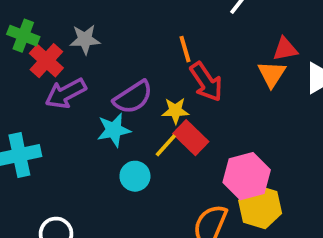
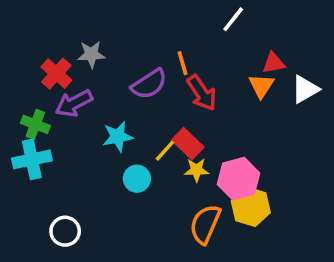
green cross: (23, 36) -> (35, 124), moved
purple semicircle: (133, 97) -> (149, 84), moved
yellow star: (175, 111) -> (196, 170), moved

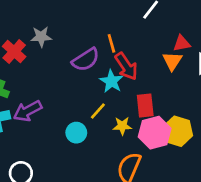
purple arrow: (74, 103) -> (28, 111), moved
cyan star: (118, 137) -> (111, 81), moved, turned -30
red rectangle: (188, 144) -> (145, 106), moved, turned 40
yellow hexagon: (251, 207) -> (178, 131), moved

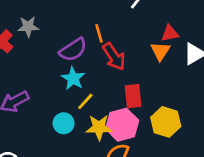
cyan star: (111, 81) -> (73, 78), moved
yellow star: (122, 126) -> (99, 127), moved, size x1.4
pink hexagon: (155, 133) -> (122, 125), moved

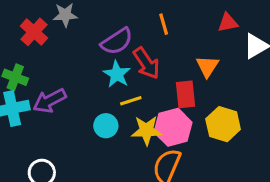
orange line: (99, 33) -> (164, 24), moved
orange triangle: (160, 51) -> (207, 66), moved
red arrow: (114, 57) -> (146, 63), moved
yellow line: (85, 101) -> (131, 101), turned 30

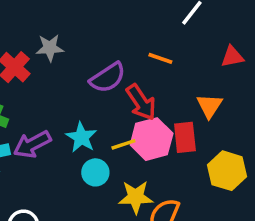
orange line: (164, 24) -> (160, 58), turned -55
cyan star: (117, 74) -> (81, 137), moved
pink hexagon: (173, 127) -> (152, 139), moved
yellow star: (146, 130) -> (136, 197), moved

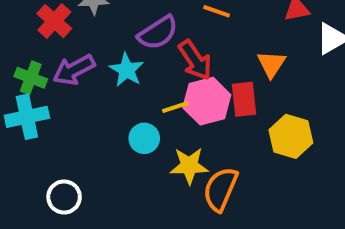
cyan star: (81, 137) -> (127, 70), moved
purple arrow: (32, 144) -> (74, 70), moved

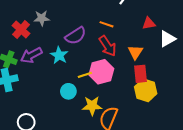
red arrow: (195, 60) -> (108, 46), moved
red rectangle: (244, 99) -> (140, 74), moved

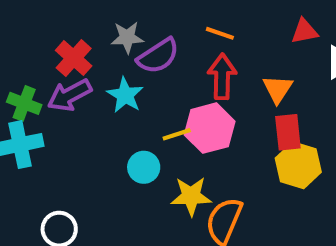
gray star: (42, 18) -> (127, 37), moved
red cross: (21, 30) -> (74, 58), moved
red arrow: (108, 46) -> (222, 77), turned -145

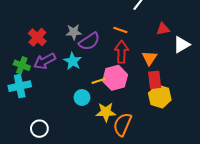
red cross: (74, 58) -> (37, 37), moved

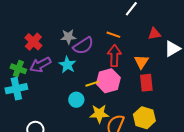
yellow hexagon: (160, 96) -> (144, 118), moved

